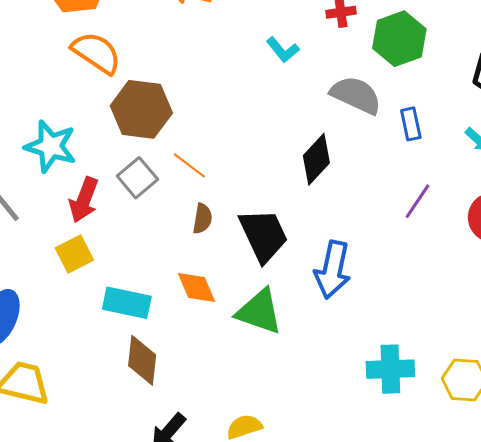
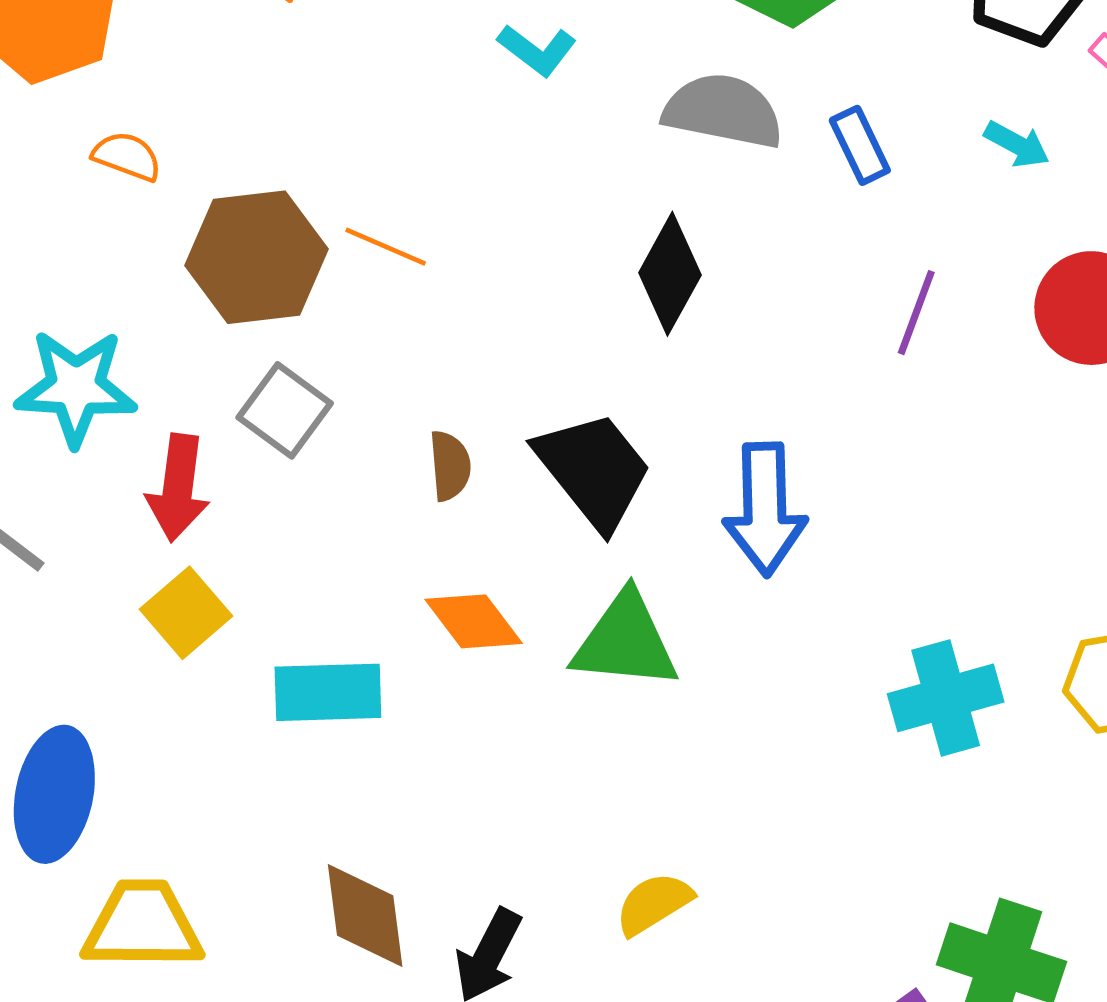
orange semicircle: (96, 53) -> (127, 156), size x0.6
orange line: (189, 165) -> (386, 247), moved
brown diamond: (142, 360) -> (365, 915), moved

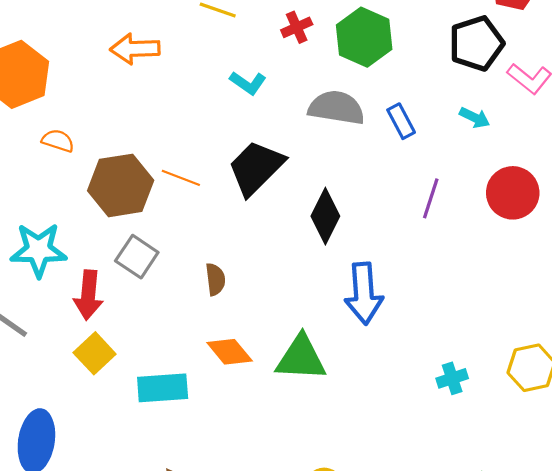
black diamond: (670, 274) -> (325, 216), moved
black trapezoid: (594, 470) -> (256, 168), moved, turned -94
cyan cross: (946, 698) -> (452, 378), size x0.6

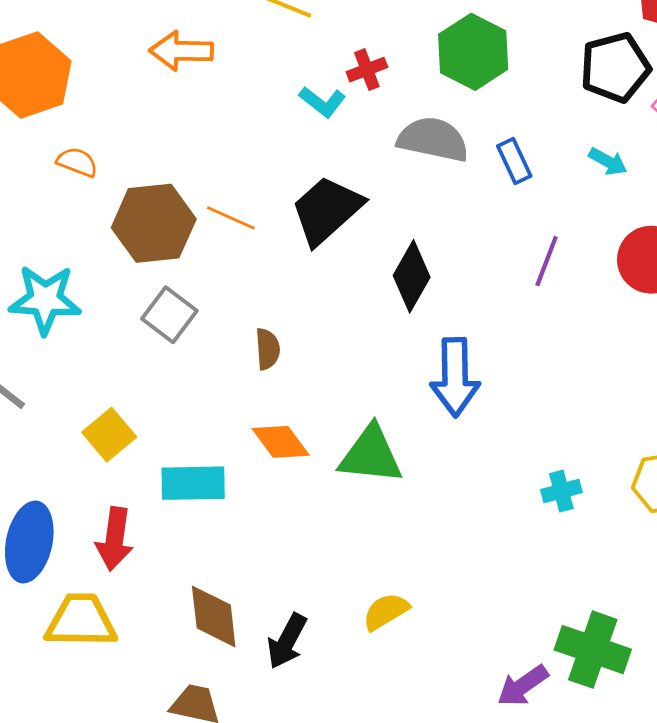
red cross: (297, 27) -> (367, 70), moved
red arrow: (88, 295) -> (115, 539), moved

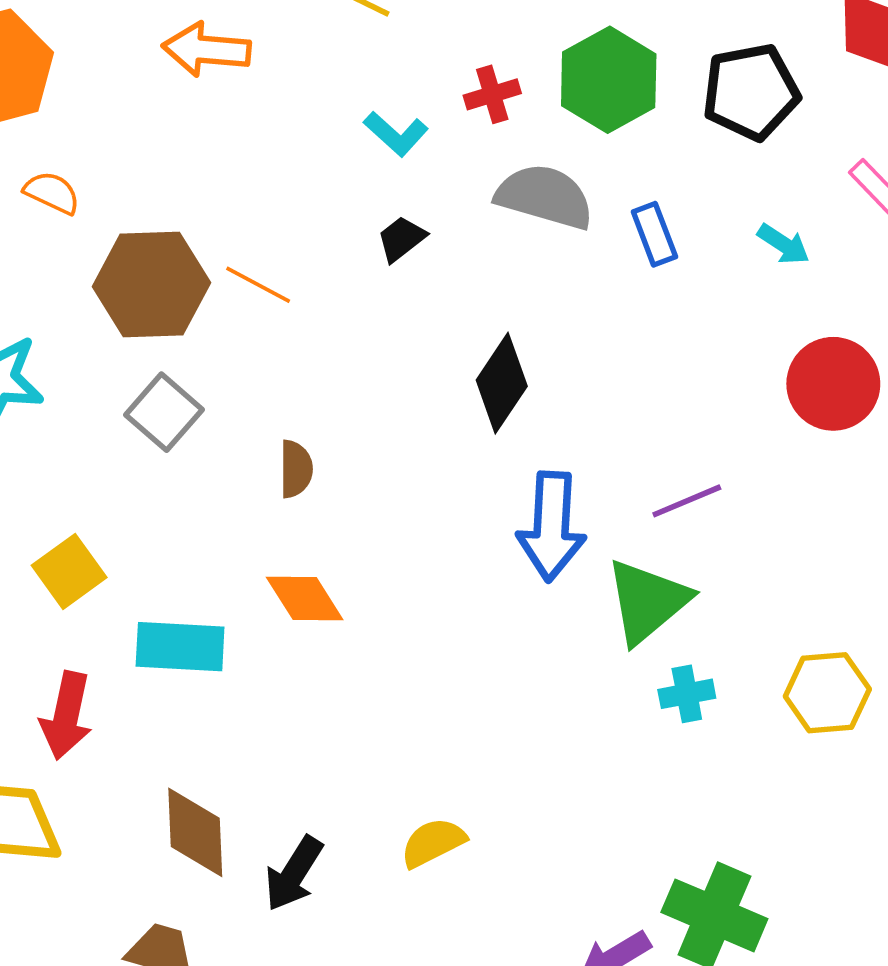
black pentagon: (615, 67) -> (751, 92), moved
red cross: (367, 70) -> (492, 94), moved
black trapezoid: (327, 210) -> (401, 239), moved, size x0.5
purple line: (547, 261) -> (687, 501), moved, turned 42
green triangle: (371, 455) -> (647, 601), moved, turned -50

